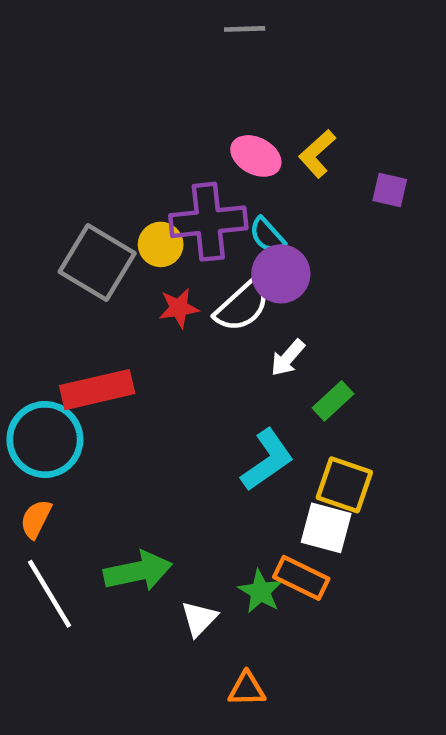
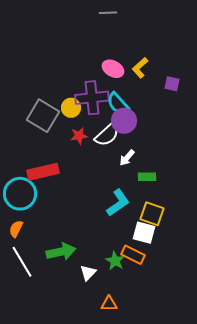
cyan semicircle: (267, 235) -> (118, 104), size x1.4
green rectangle: (333, 401) -> (147, 177), turned 42

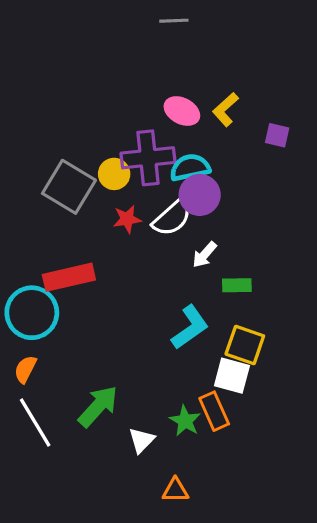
cyan semicircle: (118, 104) -> (190, 167), turned 120
green arrow: (61, 252) -> (98, 406), turned -36
orange rectangle: (133, 255) -> (214, 411), turned 40

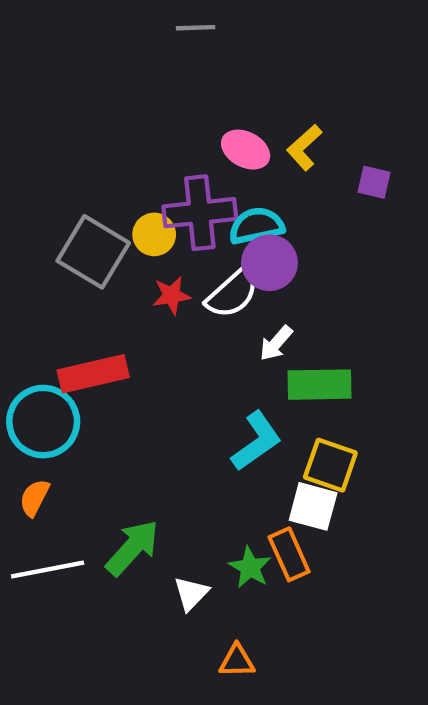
gray line: (174, 21) -> (196, 28), moved
green rectangle: (237, 285) -> (320, 385), size x1.6
white line: (35, 422) -> (48, 570), turned -70

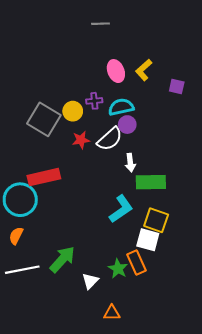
gray line: (196, 28) -> (100, 24), moved
pink ellipse: (246, 150) -> (116, 71), turned 40
purple cross: (200, 213) -> (94, 101), size x0.5
purple circle: (269, 263) -> (127, 125), size x0.7
white arrow: (276, 343) -> (130, 163), turned -48

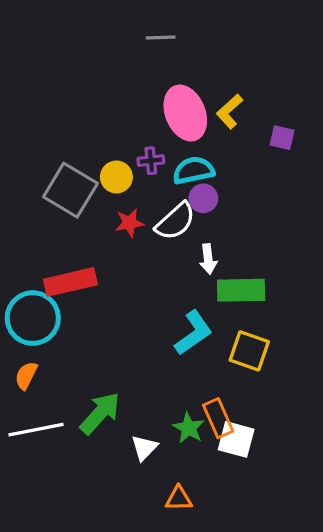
pink ellipse: (116, 71) -> (185, 113), size x1.5
white square: (148, 240) -> (236, 439), moved

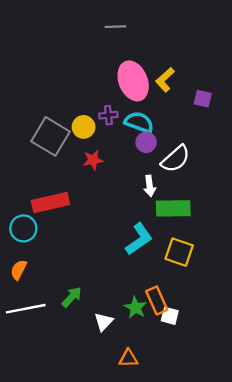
cyan semicircle: (193, 170) -> (139, 122), turned 32
white semicircle: (175, 221) -> (176, 159), moved
cyan circle: (33, 318) -> (23, 228), size x0.7
green arrow: (100, 413) -> (72, 297), size x0.7
white square: (236, 439) -> (170, 316), size x0.7

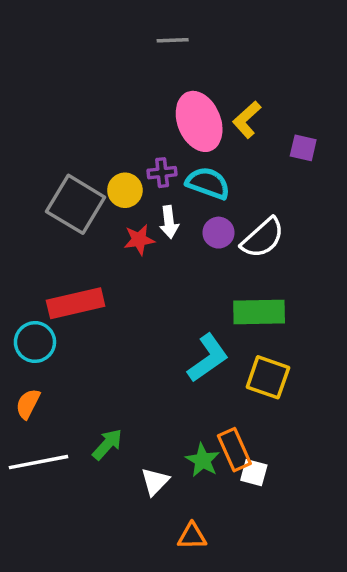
purple circle: (146, 142) -> (219, 233), moved
white arrow: (150, 186) -> (169, 222), moved

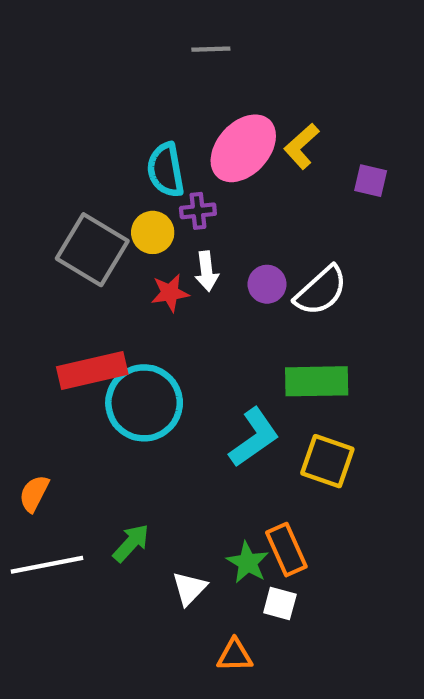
pink ellipse: (199, 121) -> (243, 148), turned 64
cyan semicircle: (208, 183) -> (166, 170), moved, turned -120
cyan circle: (35, 342) -> (144, 403), moved, size x1.5
white square: (254, 473) -> (280, 603), moved

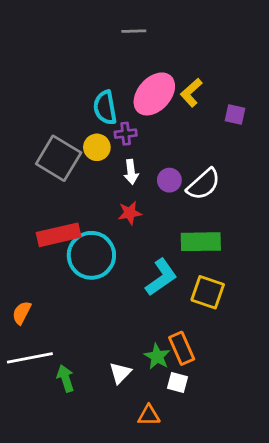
red star: (170, 293) -> (130, 213), moved
green arrow: (131, 543) -> (65, 378), moved, turned -60

